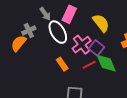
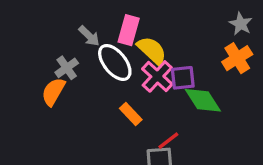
yellow semicircle: (101, 23) -> (152, 50), moved
purple square: (97, 48) -> (183, 78), turned -35
red line: (89, 65) -> (168, 141), moved

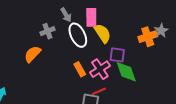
pink rectangle: (129, 30) -> (91, 17), turned -30
orange cross: (237, 58) -> (148, 37), moved
pink cross: (157, 76) -> (100, 69), moved
orange semicircle: (53, 92) -> (33, 54), moved

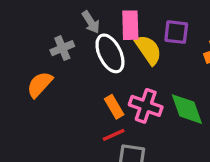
purple square: (117, 55) -> (176, 32), moved
pink cross: (100, 69) -> (146, 106), turned -36
red line: (99, 91) -> (114, 135), moved

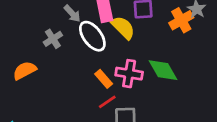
orange semicircle: (40, 84) -> (25, 70), moved, turned 30

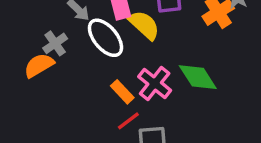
orange semicircle: (25, 70) -> (39, 65), moved
pink cross: (129, 74) -> (155, 83), turned 32

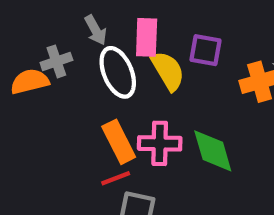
pink cross: (155, 83) -> (160, 143), turned 36
orange rectangle: (122, 92) -> (119, 142), size x1.4

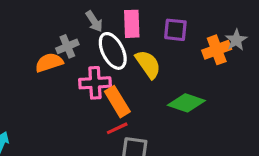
yellow semicircle: (168, 71) -> (148, 64), moved
pink cross: (160, 143) -> (95, 83), moved
green diamond: (213, 151) -> (186, 103), turned -51

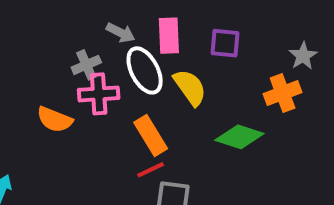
gray arrow: (94, 21) -> (121, 33), turned -30
orange cross: (217, 50) -> (283, 93), moved
orange semicircle: (49, 63) -> (55, 120), moved, turned -140
pink cross: (95, 83) -> (99, 94), moved

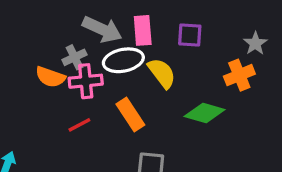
gray arrow: (121, 33) -> (102, 29), size x1.6
white ellipse: (145, 70) -> (123, 60), turned -72
orange semicircle: (55, 120) -> (50, 77), moved
red line: (151, 170) -> (79, 125), moved

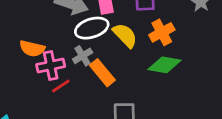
gray cross: (74, 57) -> (83, 56), moved
orange cross: (239, 75) -> (162, 32), moved
pink cross: (86, 81) -> (51, 66), moved

